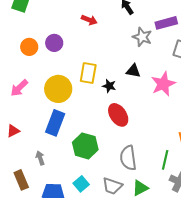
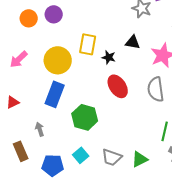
gray semicircle: (128, 158) -> (156, 89), moved

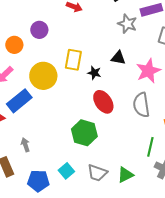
orange circle: (29, 18) -> (14, 45), moved
blue rectangle: (55, 94) -> (19, 101), moved, turned 30
green hexagon: (85, 117) -> (84, 133), moved

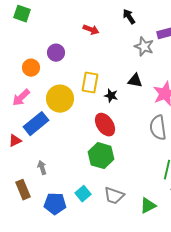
red ellipse: (103, 102) -> (105, 125), moved
green triangle: (125, 175) -> (148, 206), moved

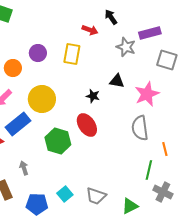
red arrow: (91, 30) -> (90, 30), moved
yellow rectangle: (90, 83) -> (72, 54), moved
green hexagon: (101, 156) -> (58, 141), moved

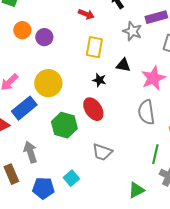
red arrow: (90, 30) -> (86, 14), moved
yellow rectangle: (72, 54) -> (94, 47), moved
orange circle: (13, 68) -> (22, 30), moved
gray arrow: (24, 168) -> (30, 152), size x1.5
gray trapezoid: (96, 196) -> (102, 152), moved

